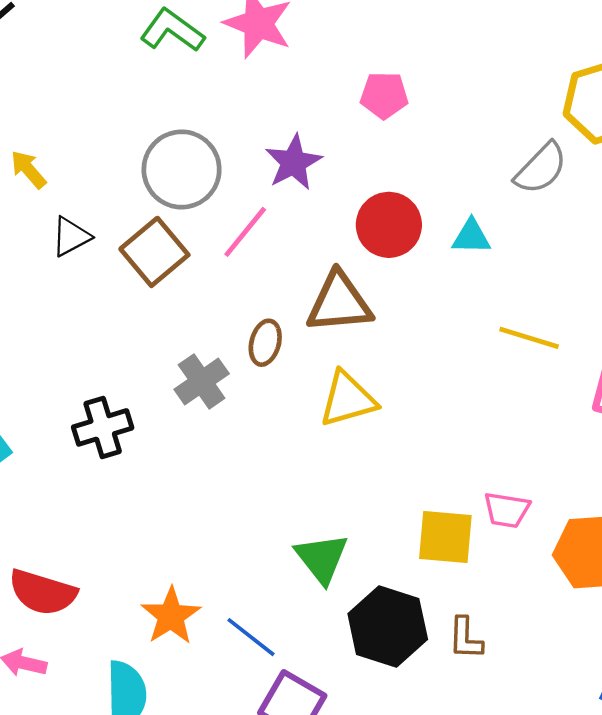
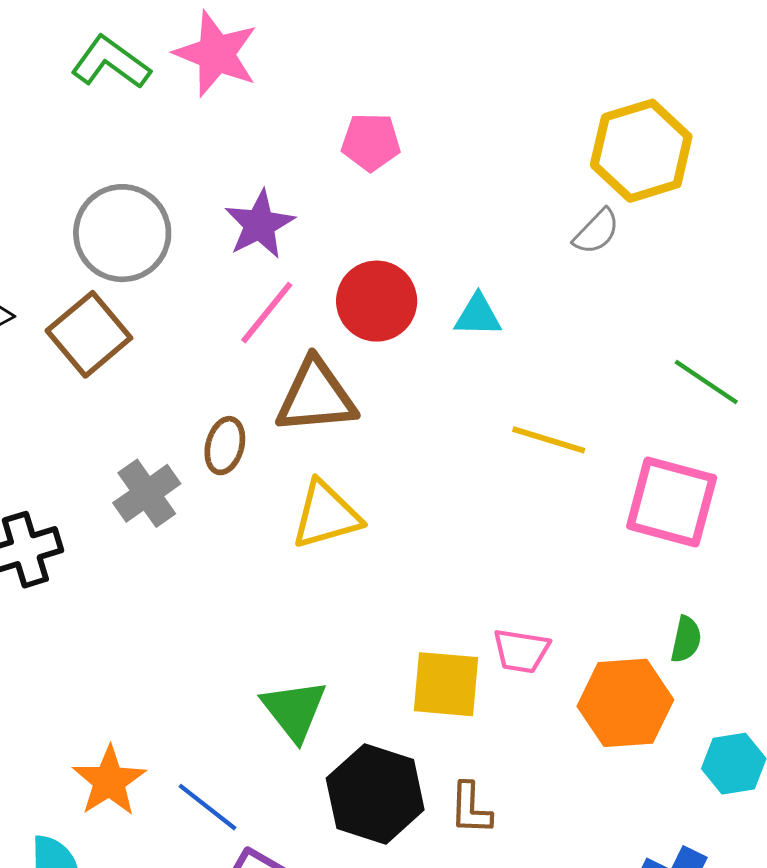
gray semicircle: (541, 168) -> (596, 232), moved, size x0.7
pink line: (245, 232) -> (267, 313), moved

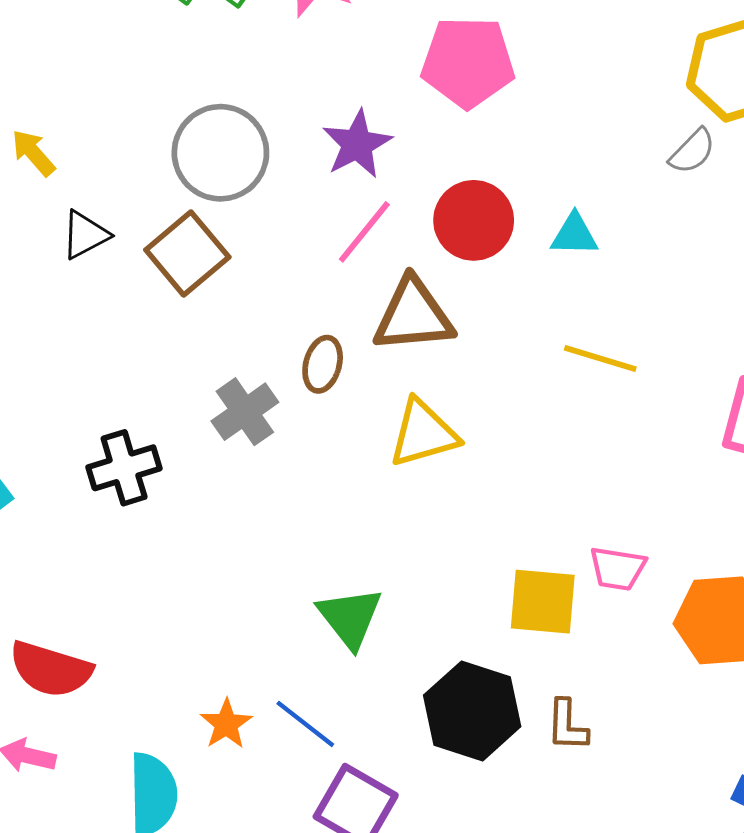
pink pentagon: (371, 142) -> (468, 62), size x1.6
yellow line: (549, 440) -> (600, 358), moved
green triangle: (294, 710) -> (350, 617), moved
orange star: (109, 781) -> (226, 724), moved, size x0.7

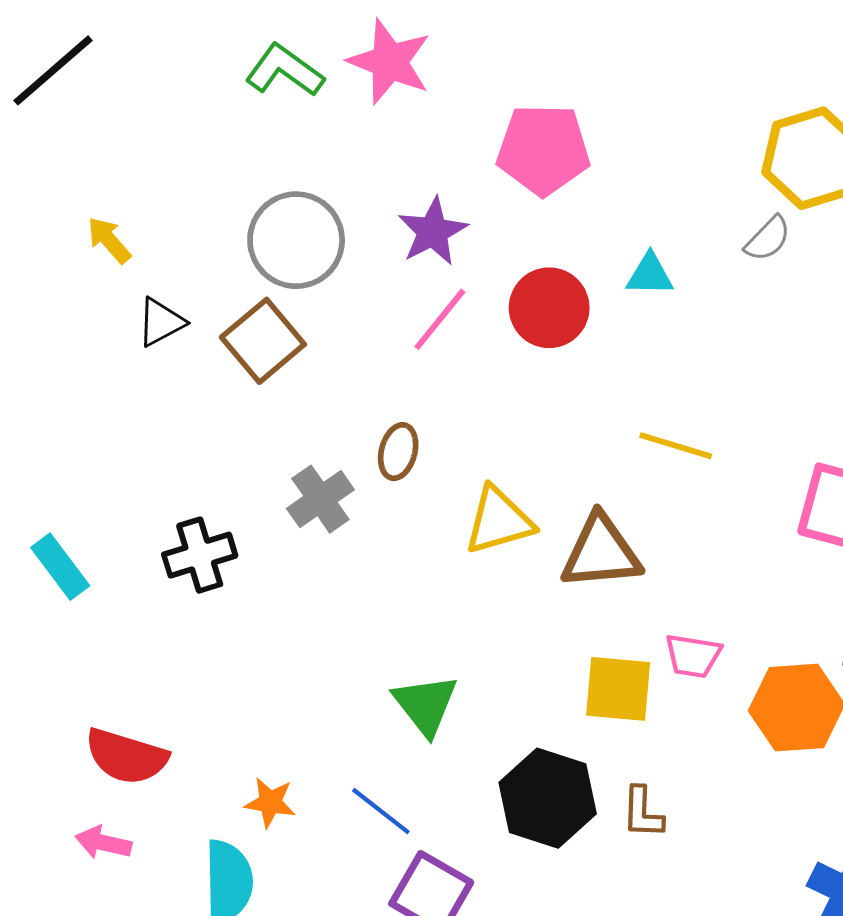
cyan triangle: (574, 235) -> (650, 275), moved
brown triangle: (413, 315) -> (601, 552), moved
orange star: (226, 724) -> (270, 802), moved, turned -30

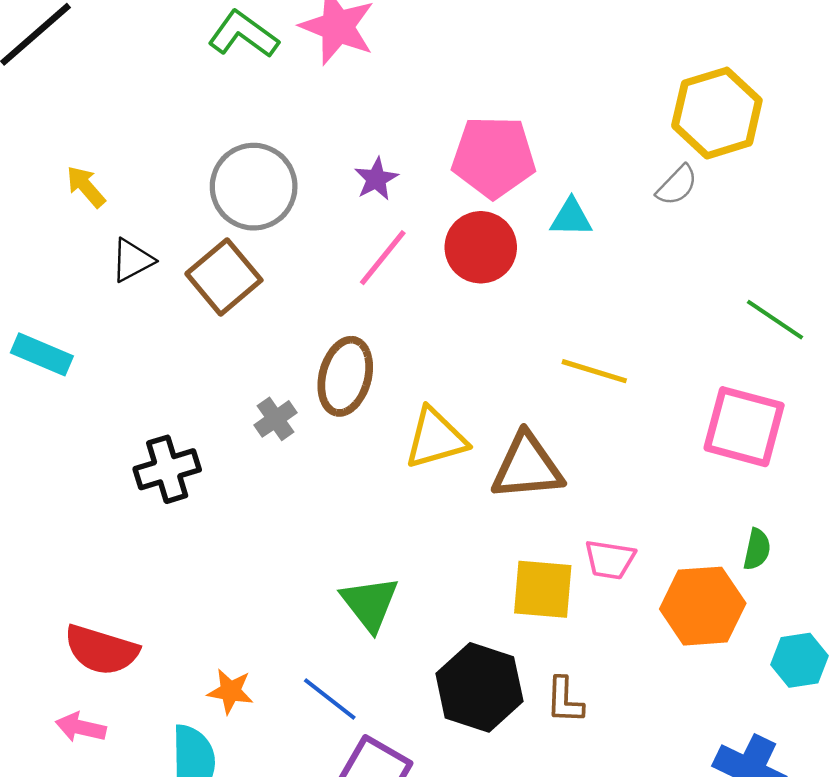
pink pentagon: (543, 150) -> (494, 157), moved
purple star: (433, 232) -> (376, 179), size x0.7
brown ellipse: (398, 452) -> (345, 376), size x1.5
gray cross: (320, 499) -> (276, 419), size x0.7
cyan rectangle: (60, 567) -> (42, 354), moved, turned -30

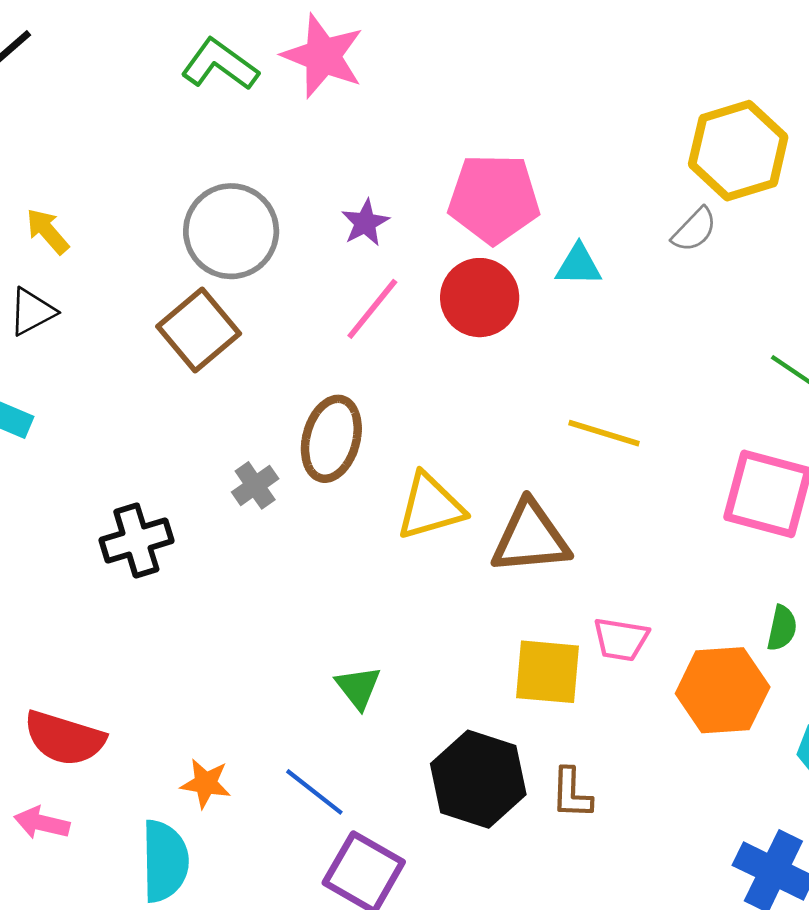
black triangle: (132, 260) -> (32, 312), moved
green triangle: (370, 603) -> (358, 687), size x0.7

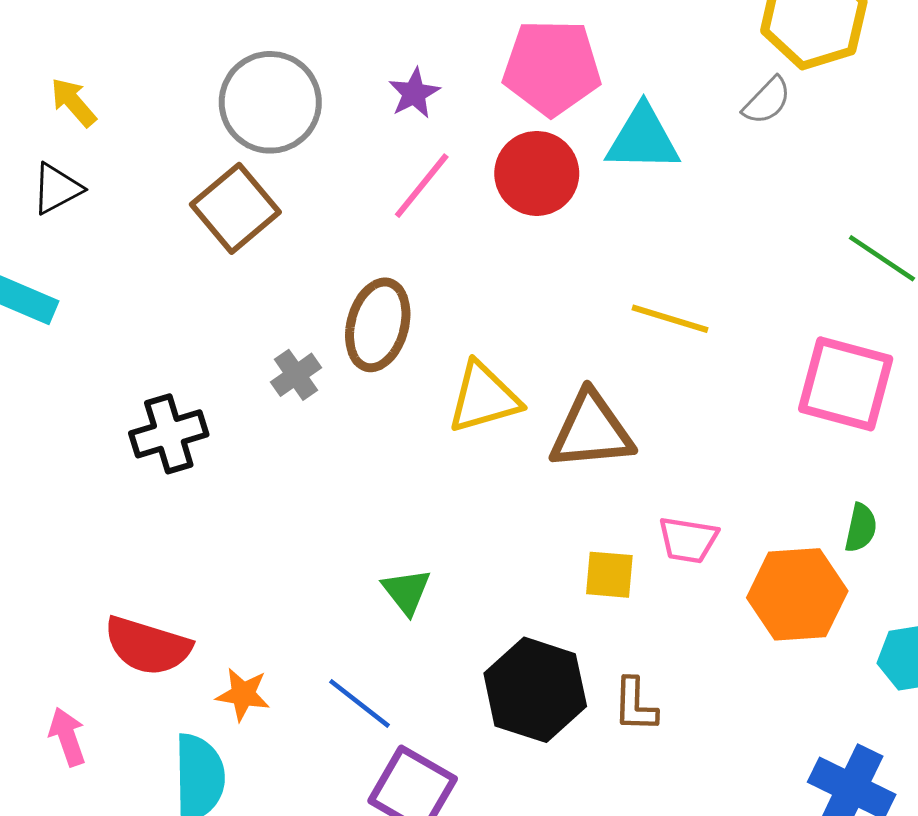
cyan triangle: (579, 265) -> (643, 139), size x1.5
yellow square: (547, 672) -> (609, 575), size x0.7
red semicircle: (64, 738) -> (148, 646), moved
pink arrow: (42, 823) -> (67, 737), turned 58

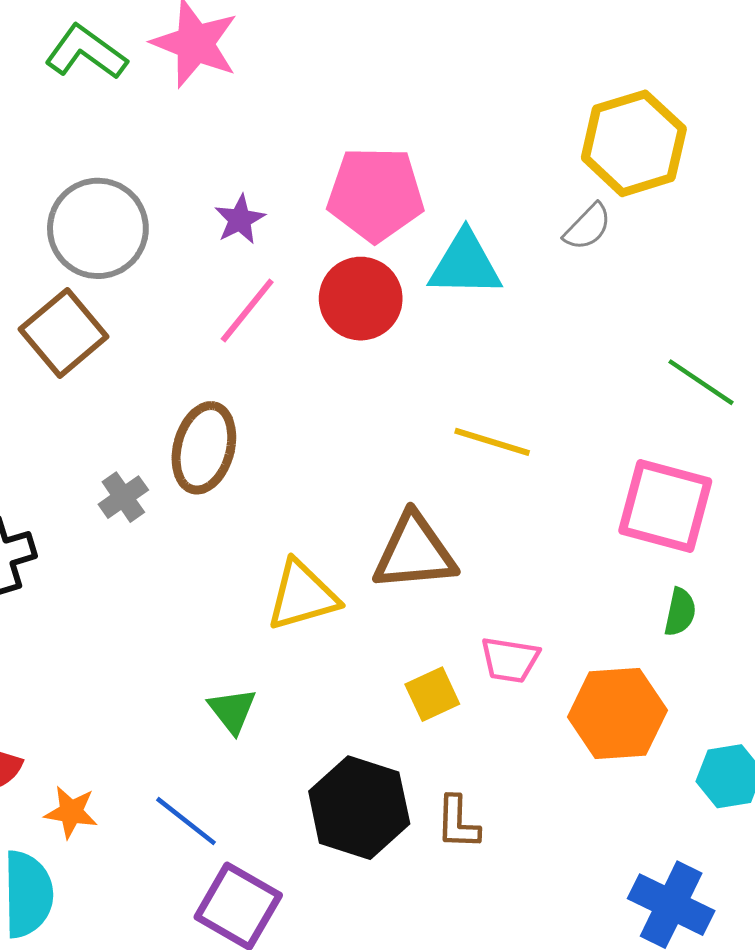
yellow triangle: (484, 398) -> (302, 596), moved
green semicircle: (861, 528) -> (680, 612), moved
yellow square: (609, 575) -> (432, 694), turned -30

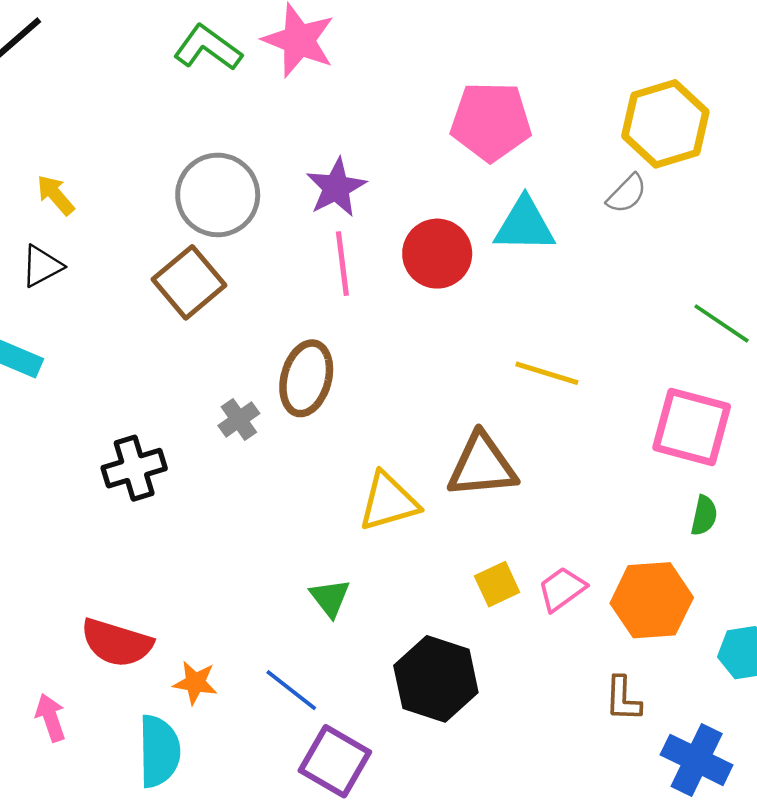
pink pentagon: (376, 194) -> (491, 121), moved
purple star: (240, 219) -> (336, 187), size x1.4
pink line: (247, 310) -> (342, 264), turned -46
pink trapezoid: (510, 660) -> (562, 589), moved, turned 135
brown L-shape: (458, 823) -> (623, 699), moved

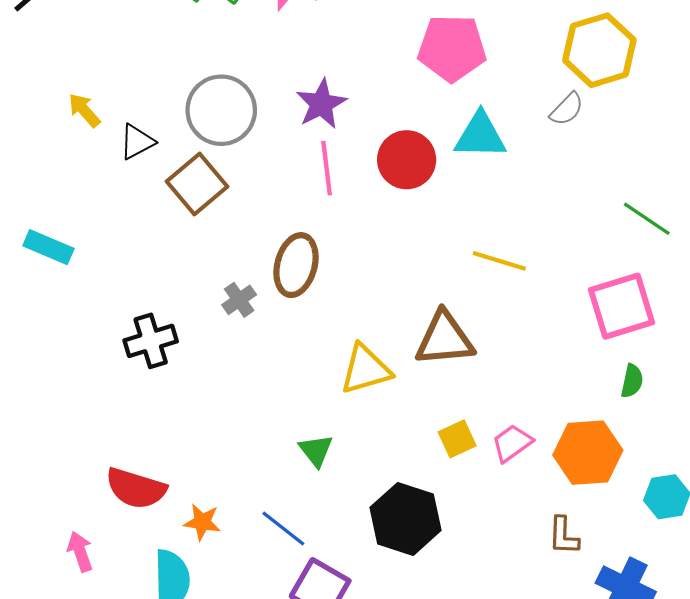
black triangle: (42, 266) -> (137, 142), moved
pink square: (692, 427) -> (622, 306), turned -32

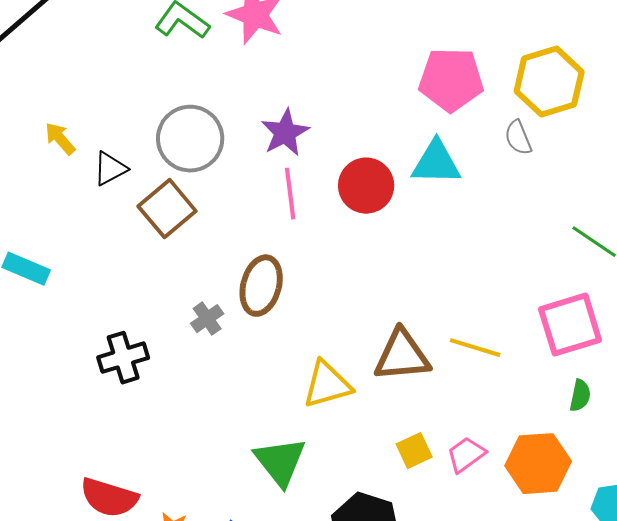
pink pentagon: (452, 48) -> (451, 80), moved
gray semicircle: (567, 109) -> (518, 138), turned 114
yellow line: (499, 261) -> (475, 348), moved
green triangle: (316, 450) -> (280, 462), size x1.6

